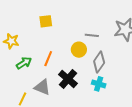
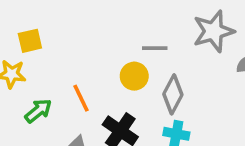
yellow square: (46, 21) -> (30, 41), moved
orange line: (48, 59) -> (81, 98), turned -42

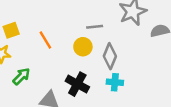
orange line: (81, 98) -> (45, 40), moved

